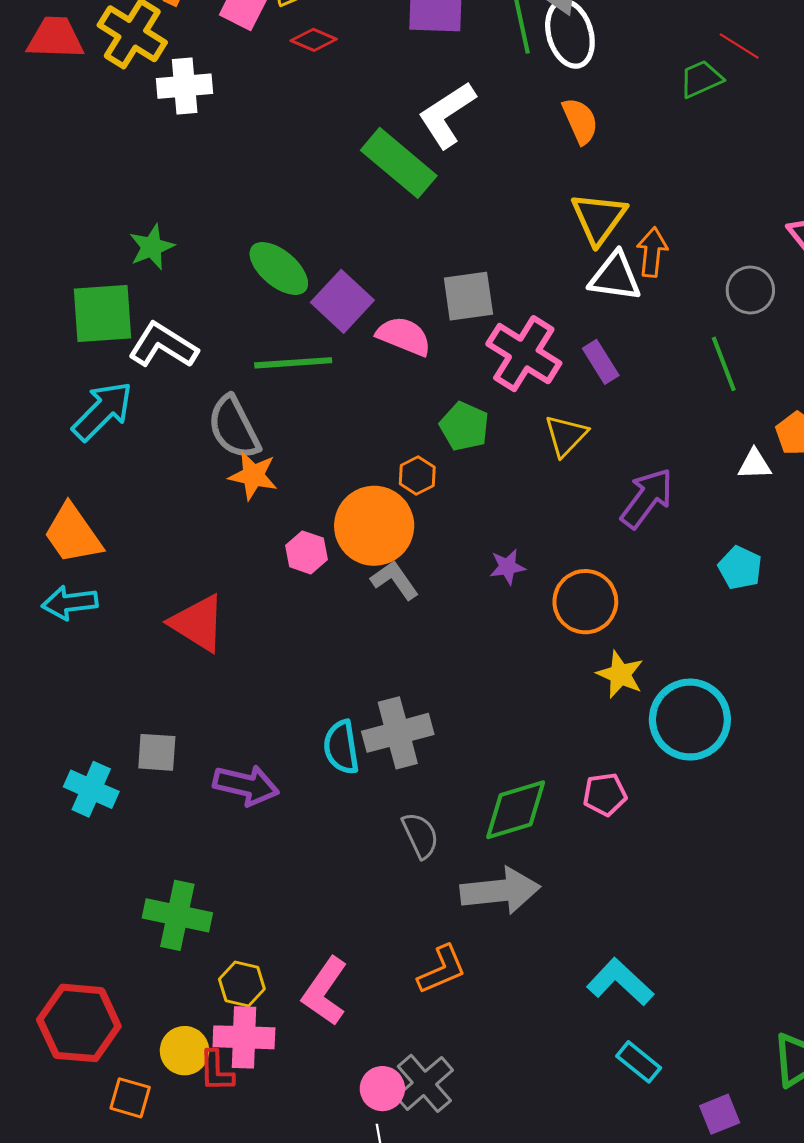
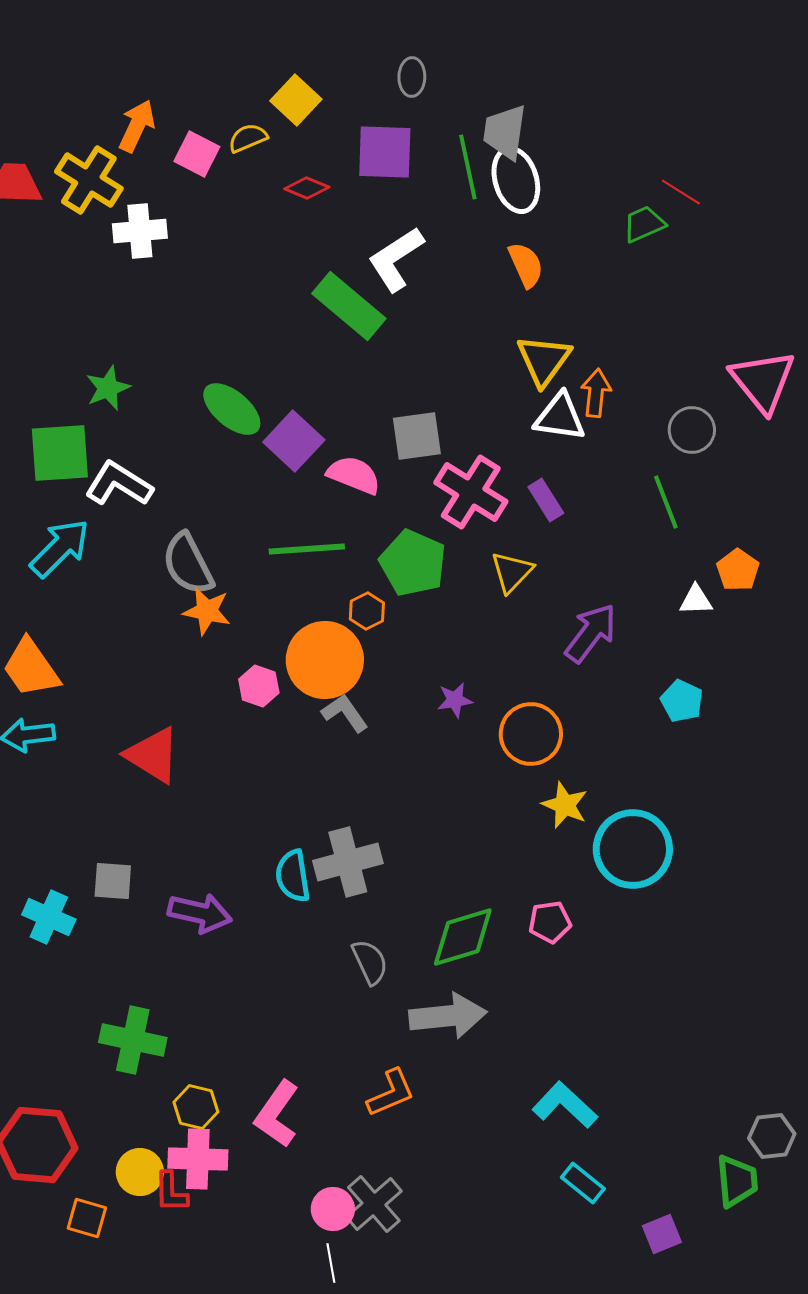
red diamond: (314, 40) -> (307, 188), moved
green line: (293, 363) -> (307, 549), moved
green pentagon: (464, 426) -> (413, 563), size x1.4

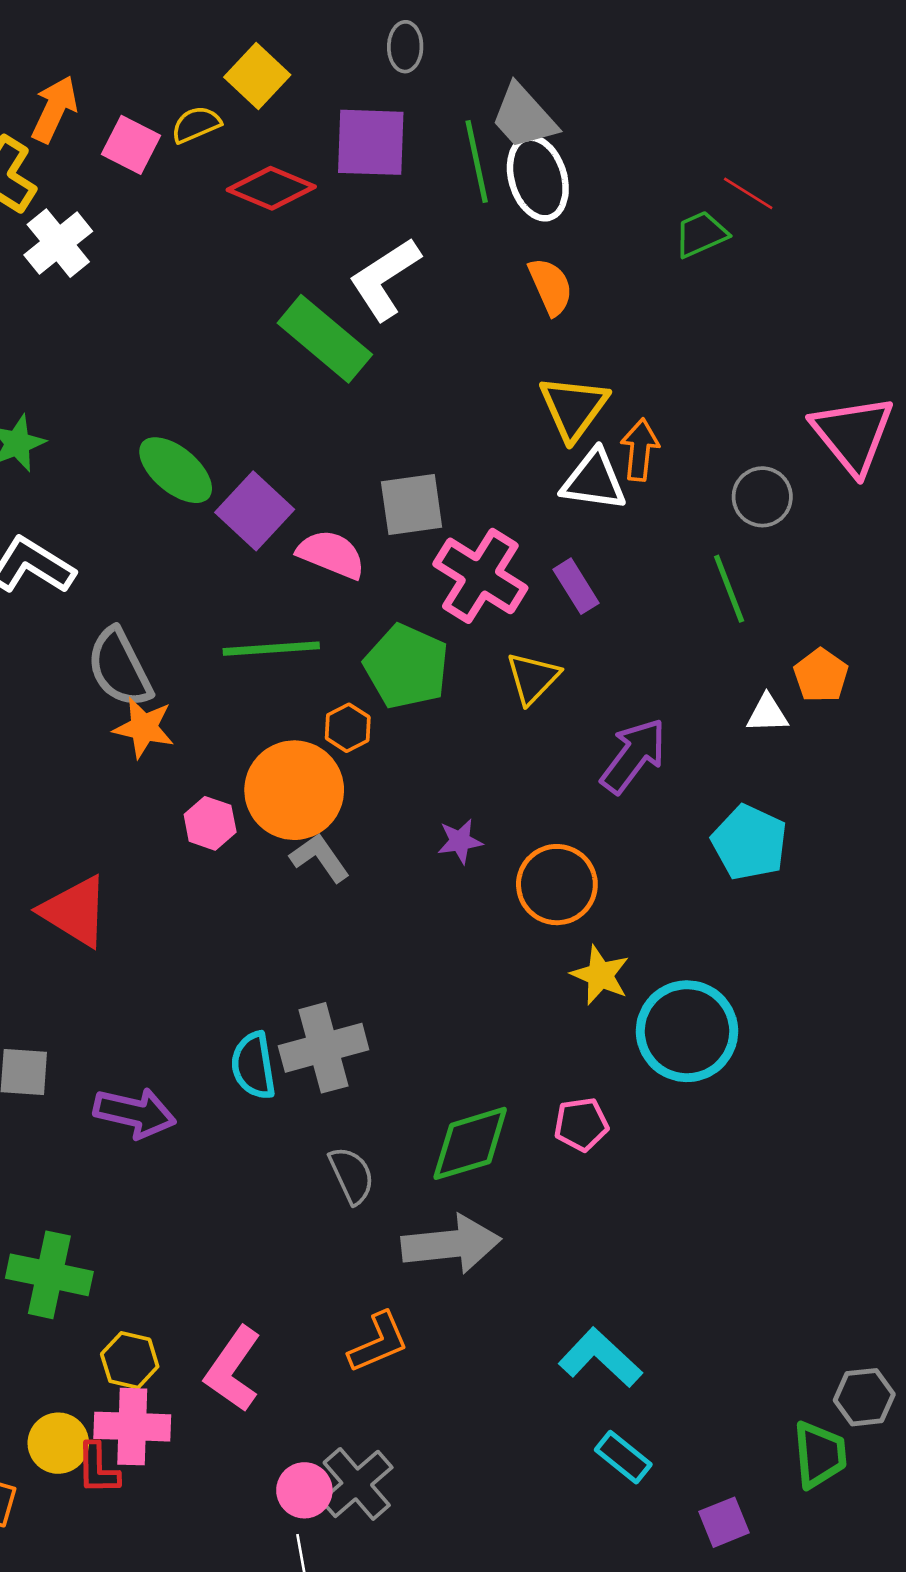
gray trapezoid: (505, 132) -> (524, 117), turned -50
red diamond: (307, 188) -> (271, 188), size x1.5
white cross: (140, 231) -> (58, 243), turned -34
cyan pentagon: (682, 701) -> (749, 842), size x1.4

